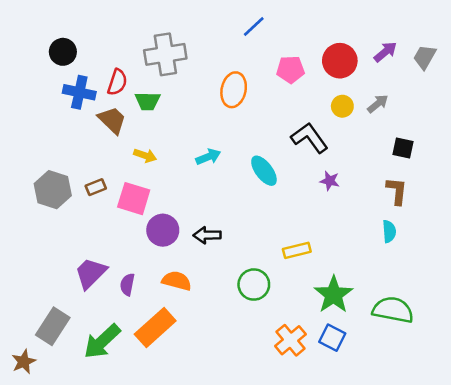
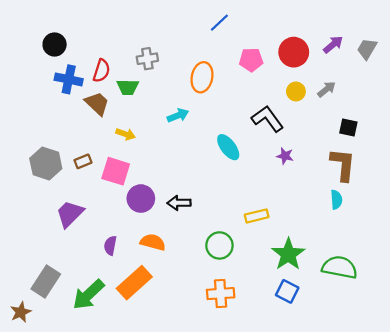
gray cross: (165, 54) -> (147, 59), moved, size x0.6
cyan arrow: (208, 157) -> (178, 115), moved
brown L-shape: (397, 191) -> (343, 165), size x1.4
purple trapezoid: (91, 273) -> (70, 214), moved
orange cross: (291, 340) -> (221, 294), moved, turned 36

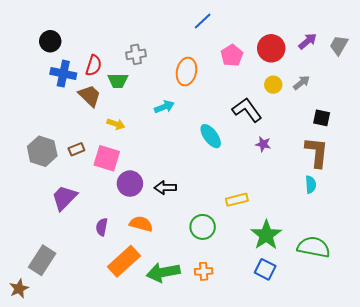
pink pentagon: (251, 60) -> (232, 55), turned -30
orange cross: (221, 294) -> (204, 271), size x0.7
green arrow: (88, 295) -> (163, 272), moved, turned 32

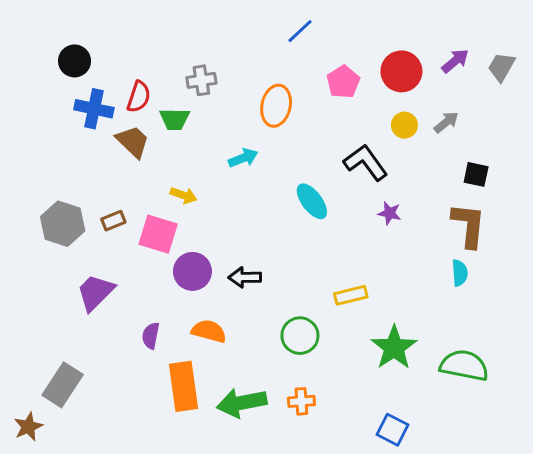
yellow arrow: (116, 124) -> (184, 195), moved
orange rectangle: (124, 261) -> (184, 386), turned -56
blue square: (265, 269) -> (392, 430), moved

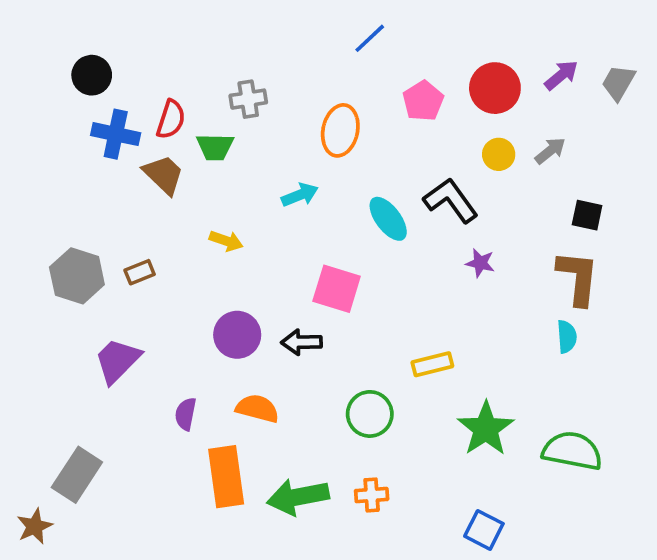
cyan ellipse: (312, 201) -> (388, 219), moved
pink square: (158, 234) -> (337, 289), moved

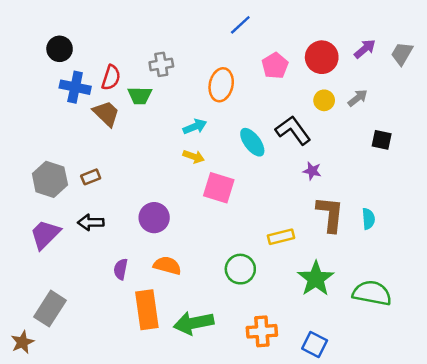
yellow arrow: (226, 241) -> (194, 157), moved
brown L-shape: (578, 278) -> (330, 214), moved
black arrow: (302, 342) -> (91, 222), moved
purple trapezoid: (117, 361) -> (45, 234), moved
orange cross: (372, 495) -> (262, 331), moved, size x1.4

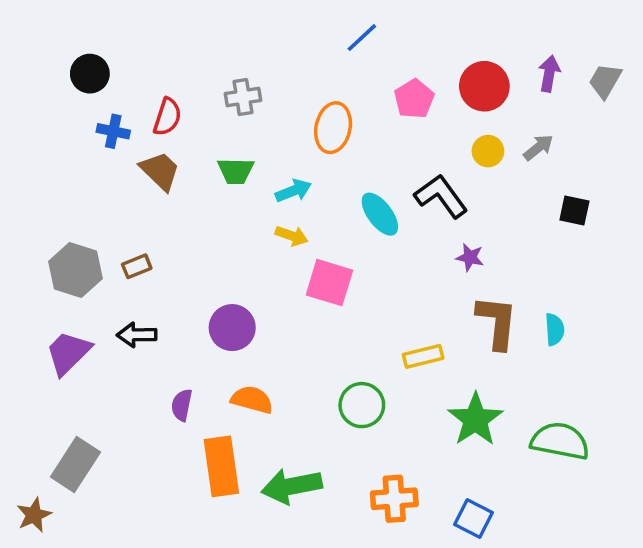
purple arrow: (365, 49) -> (549, 74), turned -40
blue cross: (75, 87) -> (113, 131), size x0.7
green trapezoid: (140, 96) -> (236, 171), moved

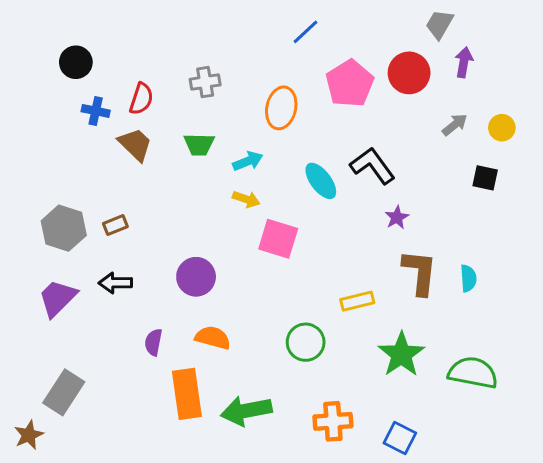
gray trapezoid: (605, 81) -> (439, 24), moved
pink pentagon: (414, 99) -> (350, 84), size x1.4
yellow circle: (488, 151) -> (502, 128), moved
purple star: (470, 257) -> (397, 217), turned 30

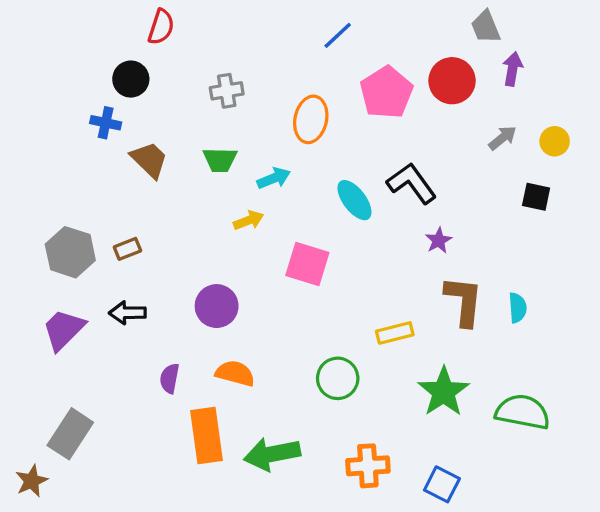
gray trapezoid: (439, 24) -> (486, 27), turned -52
black circle: (76, 62) -> (131, 79), moved
red semicircle: (141, 99) -> (161, 27), moved
yellow arrow: (246, 199) -> (249, 220), moved, turned -40

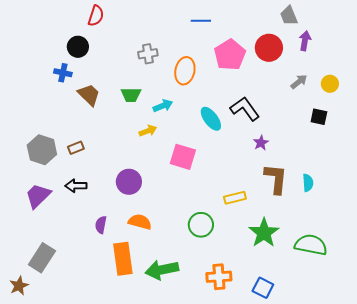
blue line: (338, 35) -> (201, 21), turned 42
gray cross: (227, 91) -> (148, 54), moved

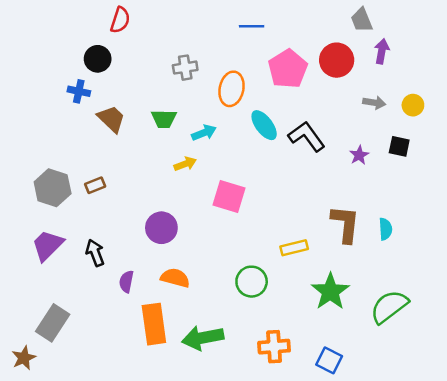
gray arrow: (299, 82) -> (374, 103), turned 48
cyan ellipse: (211, 119) -> (264, 125), moved
purple star: (261, 143) -> (359, 155), moved
black arrow: (76, 186) -> (95, 253), moved, turned 70
green semicircle: (311, 245) -> (389, 307), turned -48

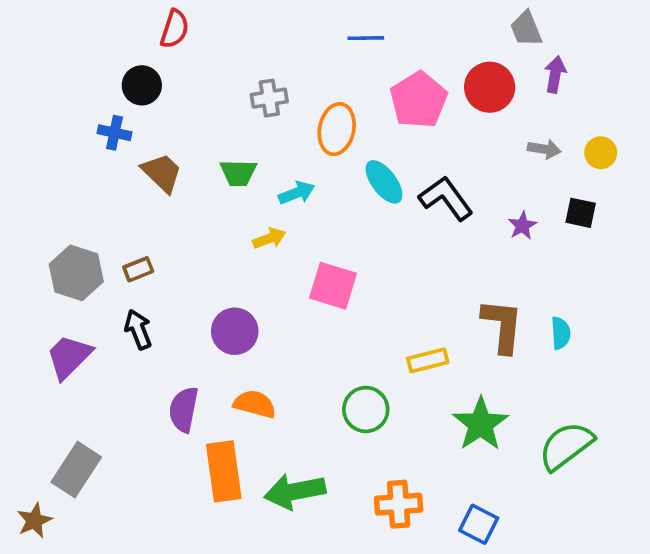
black arrow: (95, 253) -> (138, 329), moved
purple semicircle: (126, 282) -> (184, 409), size x1.4

